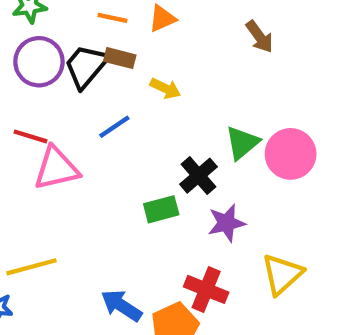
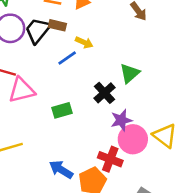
blue line: (114, 127) -> (67, 58), moved
pink circle: (291, 154) -> (133, 139), moved
green rectangle: (161, 209) -> (62, 110), moved
yellow triangle: (282, 274) -> (165, 136), moved, turned -40

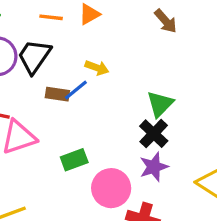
brown rectangle: (57, 25) -> (57, 94), moved
black cross: (105, 93) -> (154, 134), moved
pink circle: (133, 139) -> (111, 188), moved

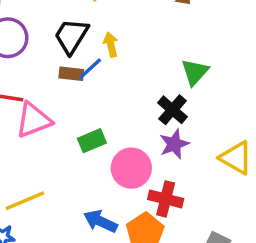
black trapezoid: (34, 56) -> (71, 36), moved
yellow arrow: (97, 68) -> (111, 45), turned -120
green triangle: (160, 104) -> (195, 72), moved

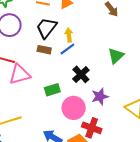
blue line: (90, 69) -> (67, 49), moved
black cross: (172, 110) -> (81, 74), moved

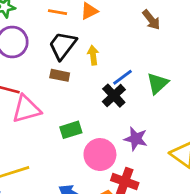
blue line: (67, 49) -> (122, 77), moved
black cross: (81, 74) -> (114, 96), moved
purple star: (100, 96) -> (136, 139), turned 30

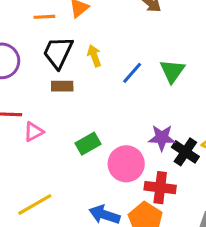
black cross: (114, 96) -> (185, 152), moved
pink triangle: (26, 109) -> (34, 132), size x0.6

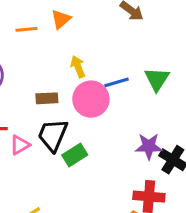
black trapezoid: (58, 52) -> (53, 135), moved
blue line: (132, 73) -> (117, 82), turned 35
pink circle: (126, 164) -> (91, 99), moved

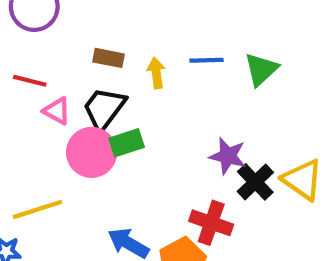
yellow arrow: (78, 67) -> (156, 73), moved
pink circle: (91, 99) -> (92, 152), moved
pink triangle: (20, 145) -> (57, 111), turned 45

